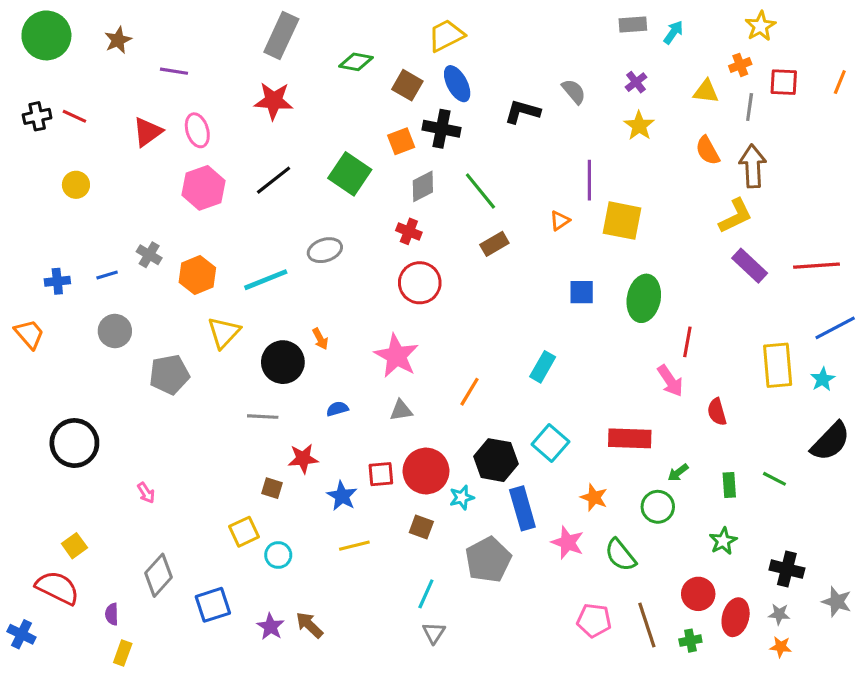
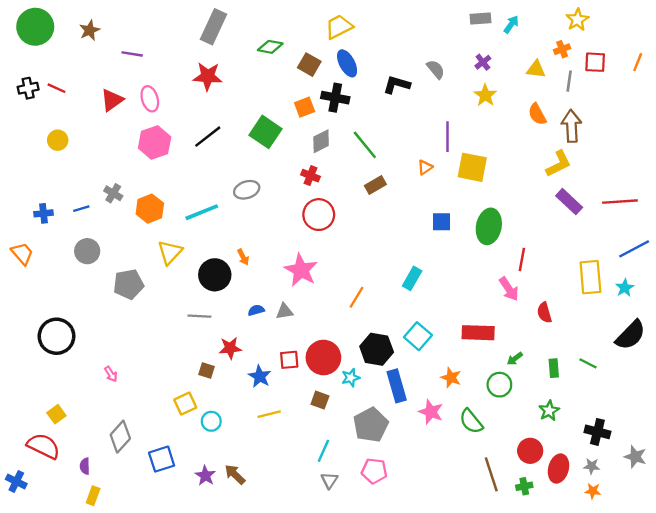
gray triangle: (401, 410) -> (284, 311), moved
pink pentagon: (594, 620) -> (374, 471), moved

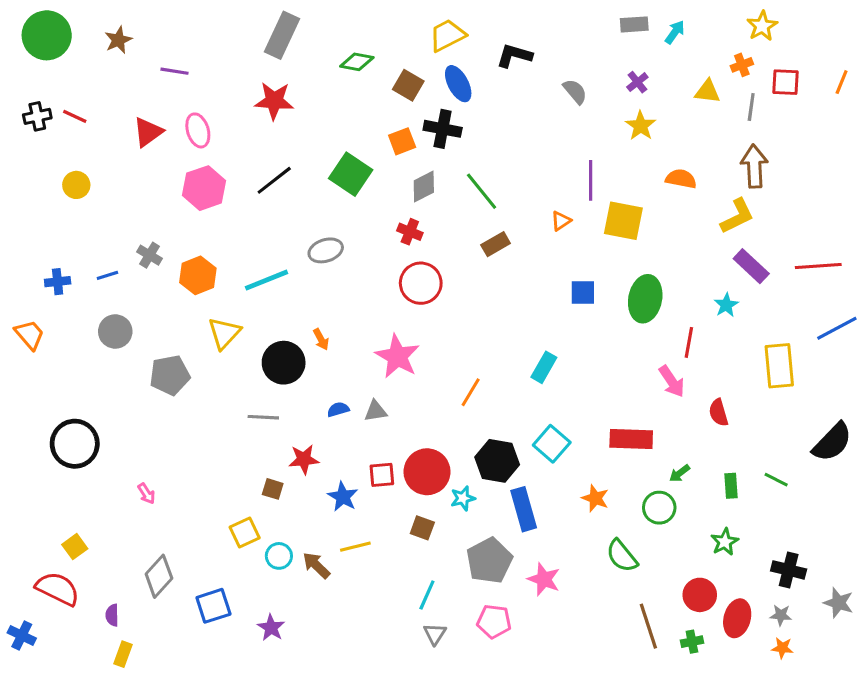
black L-shape: (397, 85) -> (514, 56), moved
orange semicircle: (537, 114) -> (681, 179), moved, turned 130
cyan star: (625, 288) -> (726, 305), moved
pink star: (431, 412) -> (544, 579), moved
brown arrow: (235, 474) -> (316, 565), moved

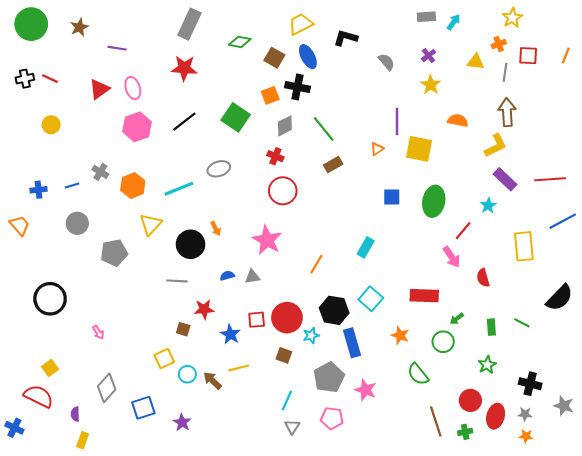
red line: (689, 342) -> (463, 231), turned 30

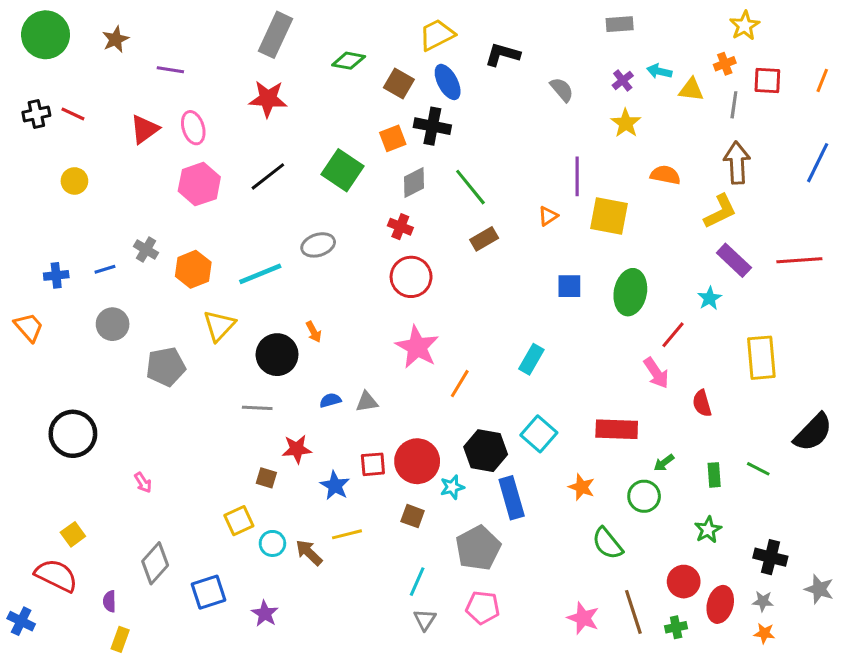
cyan arrow: (454, 22) -> (659, 71), moved, turned -112
blue line: (563, 221) -> (818, 163), moved, turned -36
pink star: (267, 240) -> (417, 347), moved
pink star: (366, 390) -> (583, 618), moved

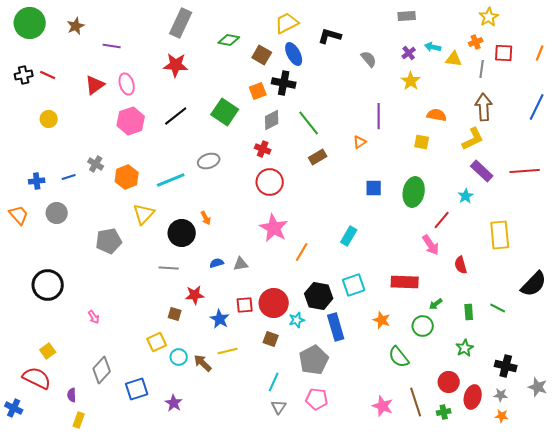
yellow square: (609, 216) -> (422, 142), moved, size x0.6
gray circle: (113, 324) -> (57, 213), moved
cyan square: (539, 434) -> (354, 285), turned 30

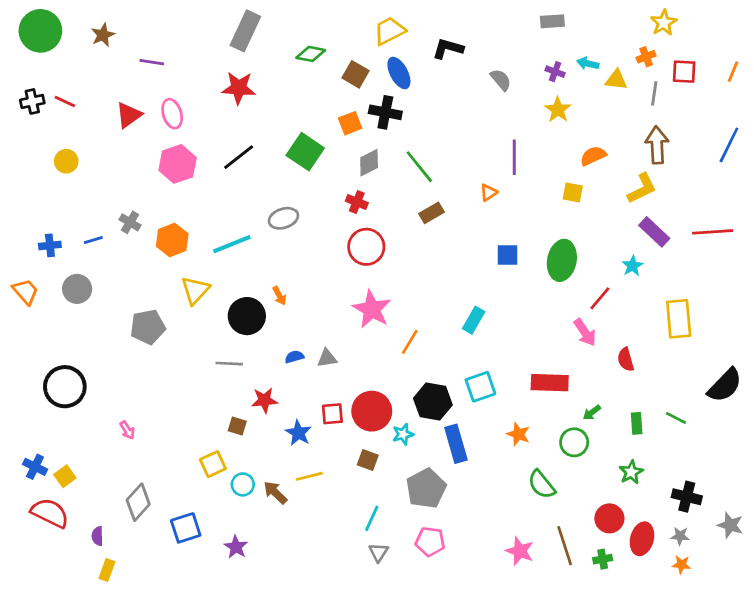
purple cross: (409, 53) -> (555, 72), turned -32
orange semicircle: (437, 115) -> (593, 156), turned -36
blue cross: (14, 408) -> (35, 467), moved

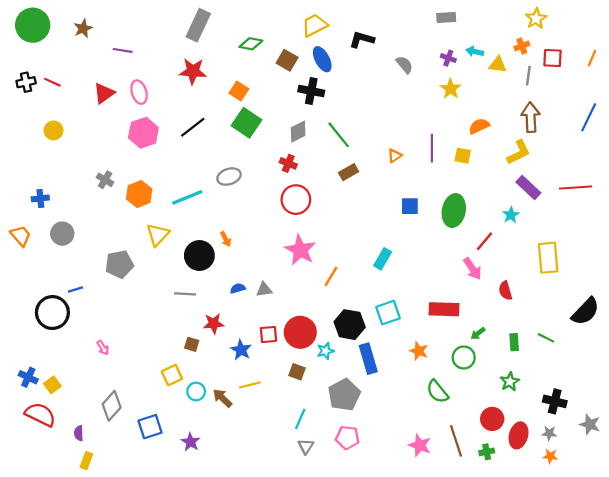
orange square: (350, 123) -> (239, 91), moved, turned -36
purple line: (514, 157) -> (432, 148), moved
blue line: (93, 240) -> (75, 290), moved

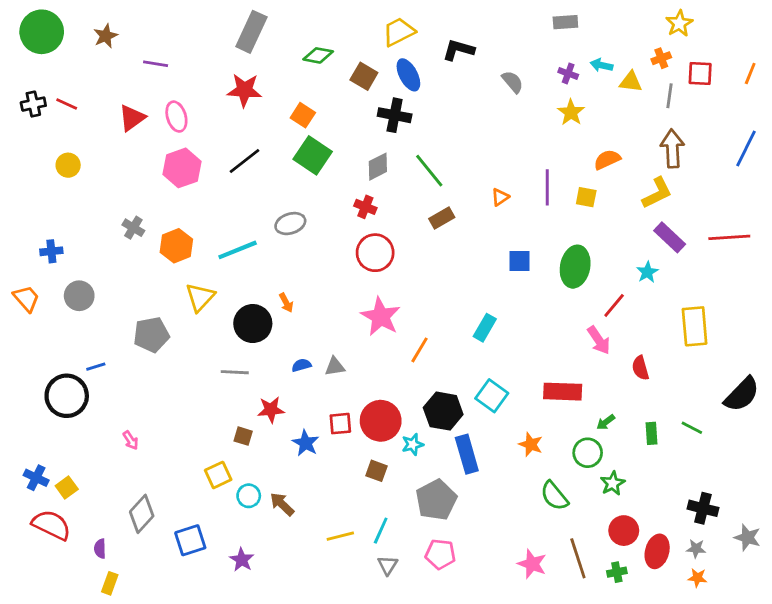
cyan square: (388, 313) -> (492, 396), turned -35
green star: (510, 382) -> (613, 483), moved
yellow line: (250, 385) -> (340, 536), moved

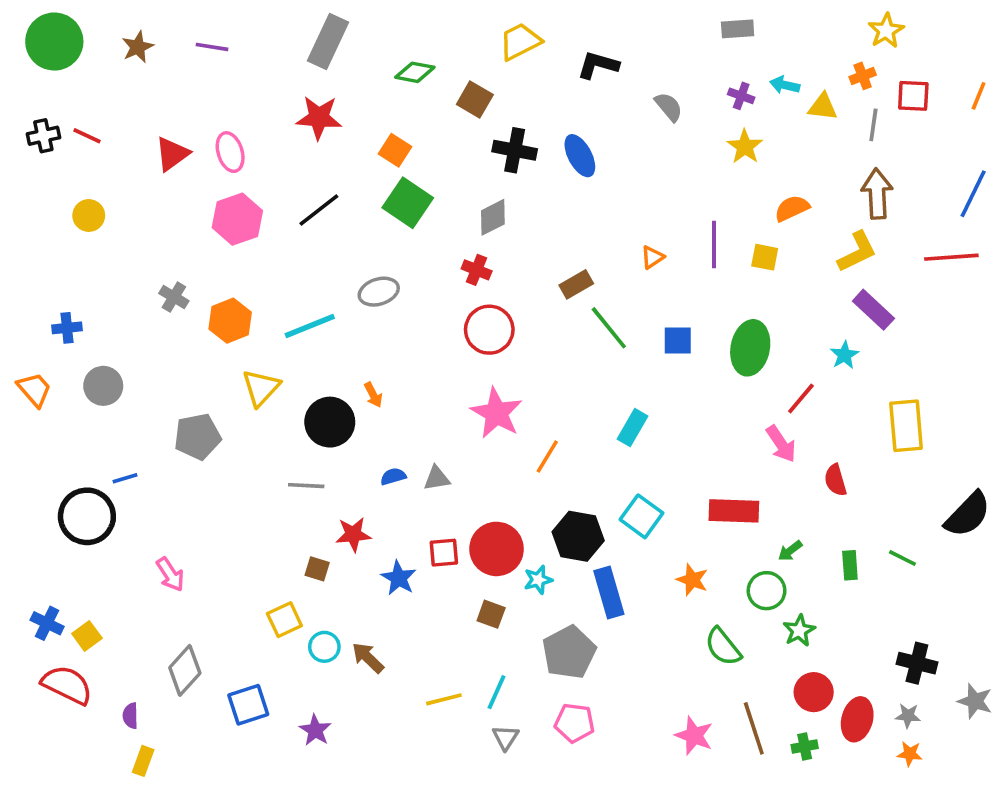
purple line: (156, 64) -> (212, 47), moved
blue ellipse: (408, 75) -> (580, 156), moved
green line: (429, 171) -> (609, 328), moved
red line: (729, 237) -> (951, 257), moved
pink arrow: (131, 440) -> (170, 574), size x1.4

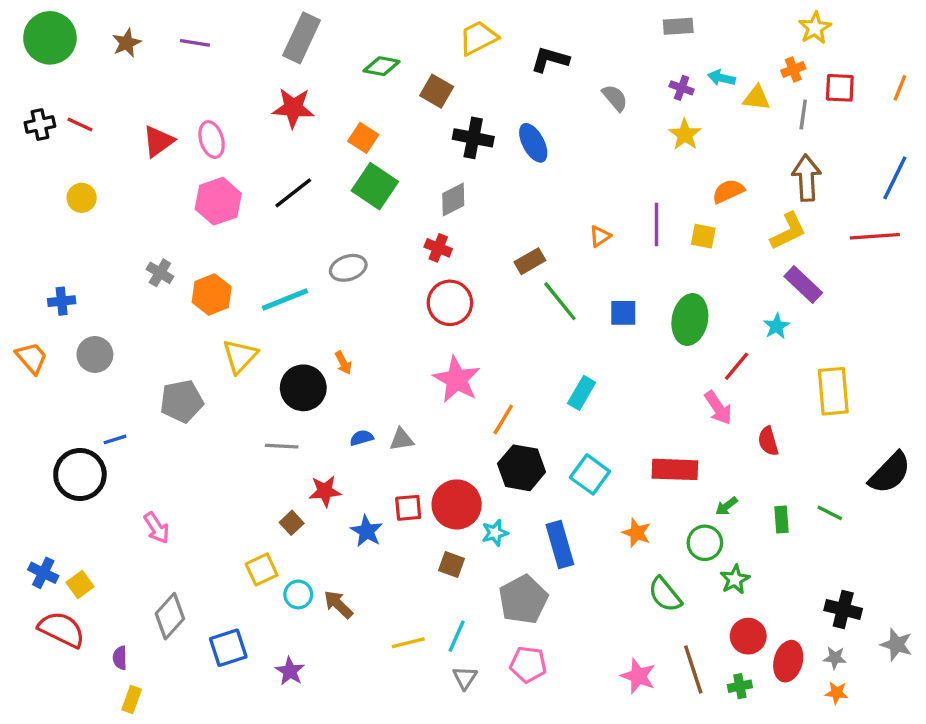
black hexagon: (578, 536) -> (522, 468), moved
brown square: (317, 569) -> (292, 523), turned 30

